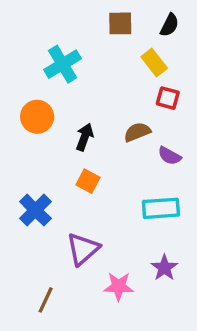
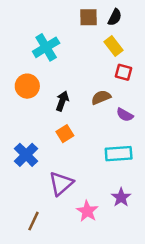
black semicircle: (169, 25) -> (115, 17), moved
orange square: (88, 181) -> (65, 134), turned 30
pink star: (119, 286) -> (87, 211), turned 30

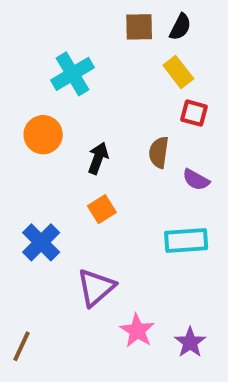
brown semicircle: (101, 97) -> (159, 152), turned -60
purple star: (121, 197) -> (190, 342), moved
brown line: (34, 221) -> (22, 346), moved

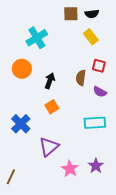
black semicircle: (180, 27) -> (92, 14), turned 56
red square: (194, 113) -> (99, 66), moved
purple star: (190, 342) -> (96, 166), moved

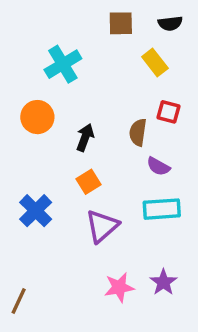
black semicircle: (92, 14) -> (170, 23), moved
purple semicircle: (100, 92) -> (158, 166), moved
purple triangle: (49, 147) -> (102, 226), moved
pink star: (70, 169) -> (119, 287), turned 30

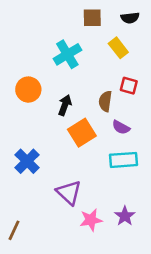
cyan cross: (63, 64) -> (67, 54), moved
orange square: (88, 182) -> (82, 133), moved, size x1.5
purple triangle: (102, 226) -> (69, 193), moved, turned -36

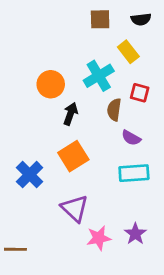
cyan cross: (67, 54) -> (99, 76), moved
orange circle: (28, 90) -> (51, 84), moved
orange square: (82, 133) -> (73, 156), moved
brown line: (14, 230) -> (15, 249), turned 66

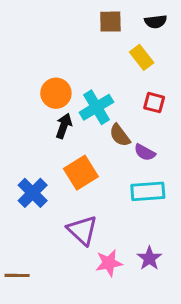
cyan cross: (99, 76) -> (96, 107), moved
brown semicircle: (114, 110) -> (120, 135), moved, turned -45
black arrow: (70, 114) -> (64, 126), moved

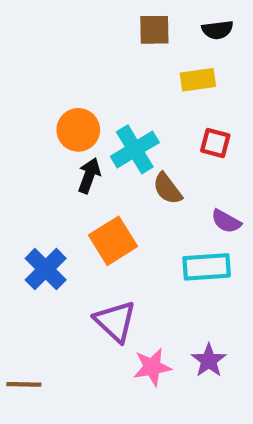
yellow rectangle: (142, 57) -> (198, 80), turned -60
purple semicircle: (145, 152) -> (226, 221), moved

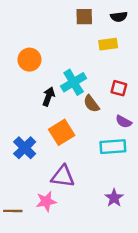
orange circle: (78, 130) -> (29, 60), moved
red square: (215, 143) -> (119, 88), moved
purple triangle: (115, 321) -> (63, 176), turned -35
pink star: (152, 367) -> (46, 201), moved

